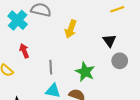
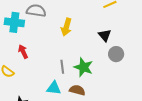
cyan cross: (18, 20) -> (14, 22), turned -30
gray line: (51, 67) -> (62, 67), moved

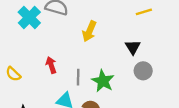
cyan cross: (14, 22) -> (29, 18), turned 30
red arrow: (23, 52) -> (51, 65), moved

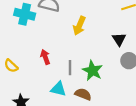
cyan cross: (29, 18) -> (25, 14), turned -30

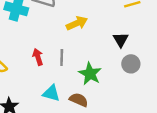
yellow arrow: (79, 26) -> (77, 23), turned -138
gray line: (70, 68) -> (62, 58), moved

